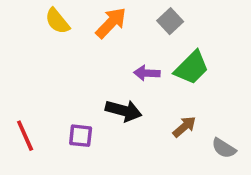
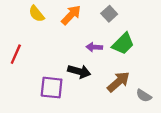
brown arrow: (184, 127) -> (118, 82), size x1.5
red line: (25, 136) -> (16, 54), moved, turned 48
purple square: (81, 136) -> (52, 88), size x1.5

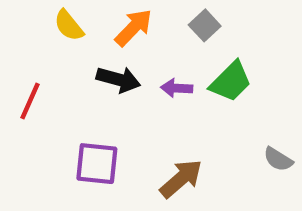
black arrow: (79, 71) -> (118, 79), moved
brown arrow: (118, 82) -> (181, 179), moved
gray semicircle: (144, 96) -> (278, 159), moved

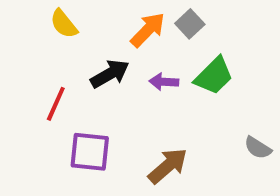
orange arrow: (134, 28) -> (148, 30), moved
black arrow: (118, 79) -> (110, 74), turned -45
red line: (30, 101) -> (56, 104), moved

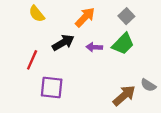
gray square: (190, 24) -> (126, 16), moved
brown arrow: (168, 166) -> (124, 96), moved

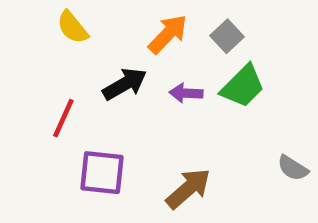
gray square: (126, 16) -> (227, 36), moved
brown arrow: (124, 96) -> (188, 189), moved

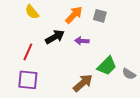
gray square: (227, 36) -> (100, 16), turned -32
green trapezoid: (243, 86) -> (107, 66), moved
purple square: (102, 173) -> (28, 80), moved

